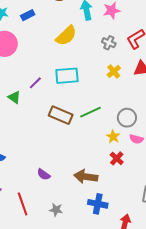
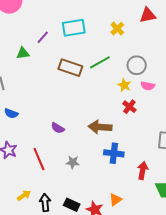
yellow cross: (114, 71) -> (117, 29), moved
green triangle: (14, 97) -> (23, 53), turned -40

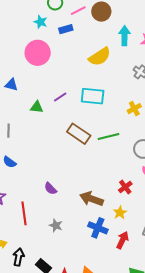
yellow star: (124, 85) -> (120, 213), moved
red arrow: (143, 170) -> (122, 240), moved

